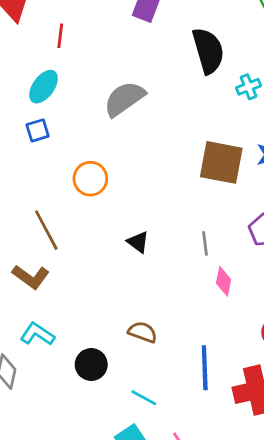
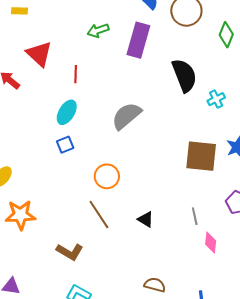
brown line: (46, 230) -> (99, 214), moved

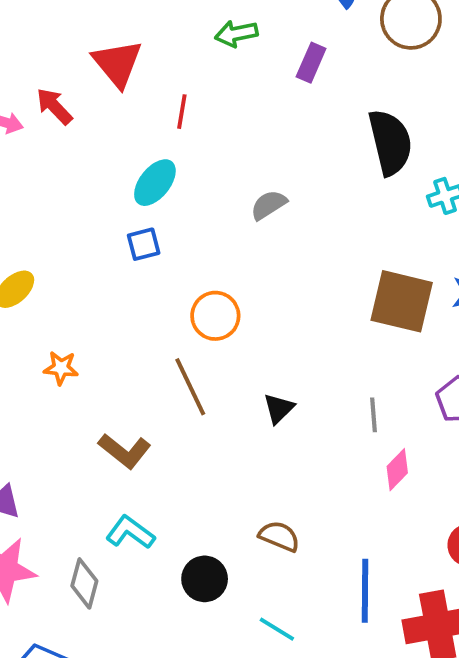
purple rectangle: (138, 40) -> (311, 63), size x0.6
gray semicircle: (126, 116) -> (269, 205), size x0.6
orange star: (21, 215) -> (61, 368), moved, size x0.6
black triangle: (146, 219) -> (279, 408), turned 36
pink diamond: (211, 243) -> (397, 470), turned 30

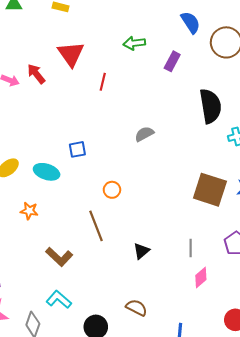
cyan ellipse: (155, 183) -> (47, 172), moved, turned 65
orange circle: (215, 316) -> (112, 190), size x0.7
black triangle: (279, 408) -> (141, 251), moved

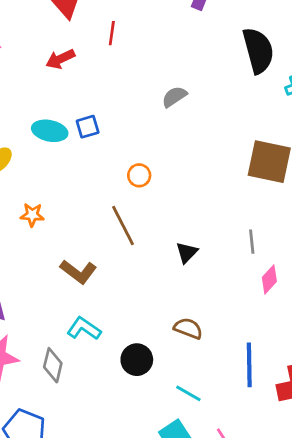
red arrow: (36, 74) -> (60, 59), moved, turned -70
cyan ellipse: (47, 172) -> (50, 131), moved

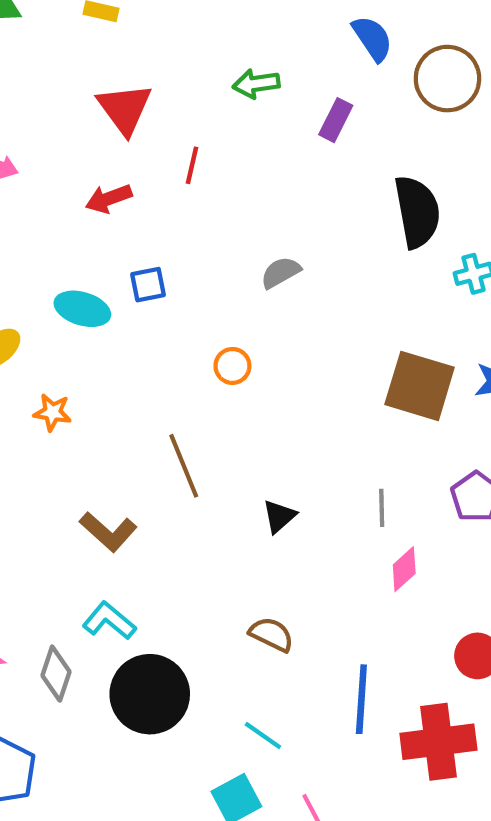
blue square: (88, 127) -> (148, 285), moved
orange circle: (139, 175) -> (232, 366), moved
orange star: (32, 215) -> (52, 412), moved
black circle: (137, 360) -> (150, 694), moved, size x1.6

